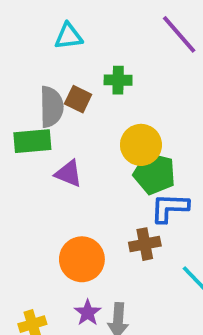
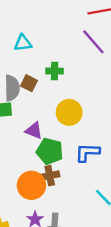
purple triangle: (69, 174) -> (34, 131), moved
green pentagon: (154, 174) -> (50, 151), moved
brown cross: (145, 244) -> (50, 176), moved

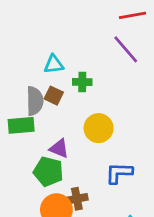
cyan triangle: (23, 43) -> (54, 64), moved
green pentagon: (50, 151) -> (48, 172), moved

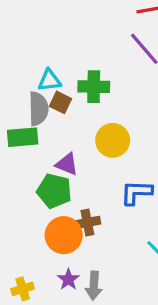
cyan triangle: (54, 64) -> (49, 80), moved
green cross: (82, 82) -> (94, 87), size x1.4

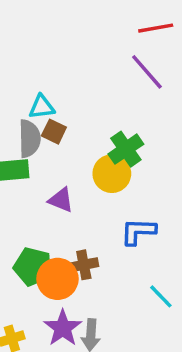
green cross: (94, 87) -> (126, 149), moved, turned -36
green pentagon: (54, 191) -> (33, 267), moved
purple star: (68, 279) -> (63, 328), size x1.5

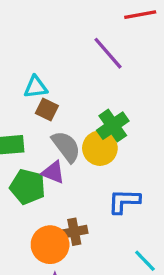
purple line: (147, 72) -> (108, 53), moved
gray semicircle: (29, 139) -> (66, 147), moved, turned -36
green pentagon: (33, 267) -> (28, 187), moved

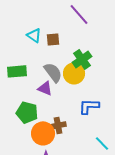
cyan triangle: (36, 87) -> (34, 35), turned 42
brown square: (47, 110) -> (53, 39), moved, turned -32
green pentagon: (28, 187) -> (27, 112), moved

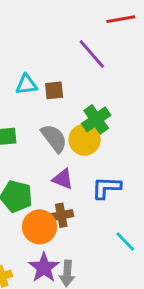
cyan triangle: (34, 35) -> (26, 85), turned -42
purple triangle: (45, 88) -> (63, 179), moved

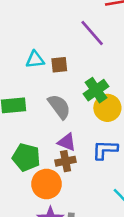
yellow circle: (85, 140) -> (107, 108), moved
brown cross: (61, 215) -> (66, 161), moved

